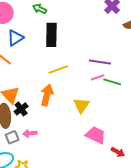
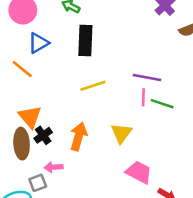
pink line: (98, 77) -> (143, 97), turned -72
orange arrow: (47, 95) -> (79, 136), moved
gray square: (12, 137) -> (38, 183), moved

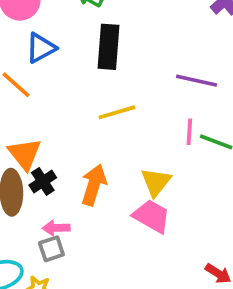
purple line: (147, 77) -> (197, 81), moved
pink trapezoid: (139, 172) -> (152, 216), moved
gray square: (38, 183) -> (51, 249), moved

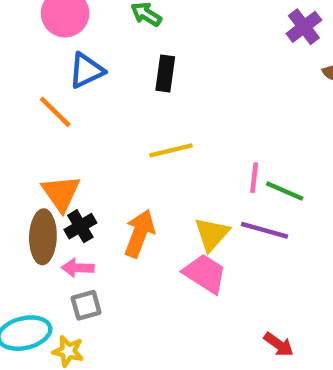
black rectangle: (108, 47) -> (165, 74), size x0.7
purple line: (197, 81) -> (265, 230), moved
pink arrow: (56, 228) -> (78, 268), moved

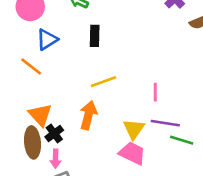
green line: (285, 191) -> (182, 140), moved
orange arrow: (139, 233) -> (88, 115), moved
pink arrow: (78, 268) -> (56, 159), turned -84

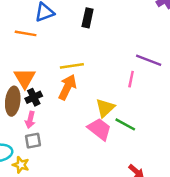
orange line: (31, 67) -> (26, 33), turned -40
yellow line: (103, 82) -> (72, 66), moved
purple line: (165, 123) -> (149, 60), moved
green line: (182, 140) -> (125, 124), moved

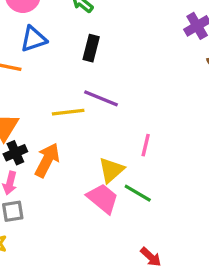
purple line: (149, 60) -> (101, 98), moved
pink line: (131, 79) -> (146, 145), moved
orange arrow: (67, 87) -> (47, 160), moved

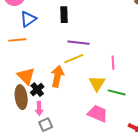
yellow line: (68, 112) -> (74, 59), moved
orange arrow: (47, 160) -> (57, 76), moved
pink trapezoid: (103, 198) -> (98, 114), moved

